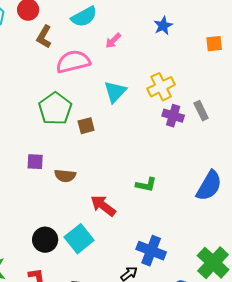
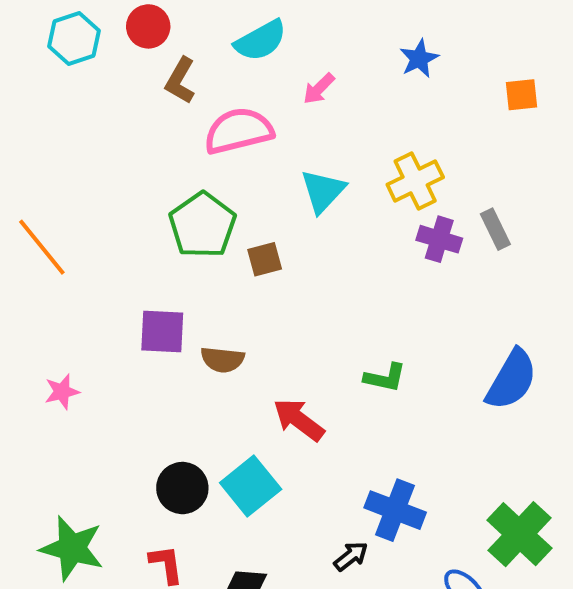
purple square: (35, 162) -> (162, 331), size x1.4

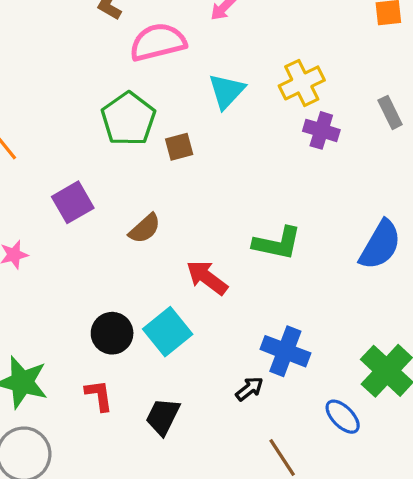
gray rectangle: (495, 229) -> (390, 112), moved
purple square: (162, 331) -> (73, 202), moved, turned -33
brown semicircle: (222, 360) -> (145, 229), turned -48
green L-shape: (385, 378) -> (277, 243), size x1.4

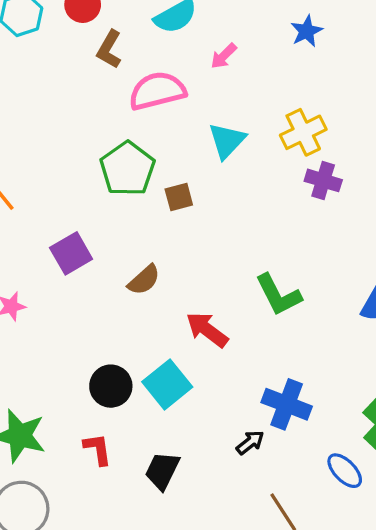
green L-shape: (277, 243) -> (278, 295), turned 51

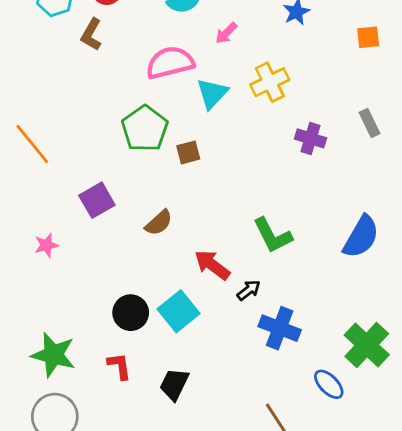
brown L-shape: (109, 49) -> (91, 34), moved
yellow cross: (303, 132) -> (270, 82), moved
cyan triangle: (227, 141) -> (212, 93), moved
black arrow: (250, 442) -> (249, 290), moved

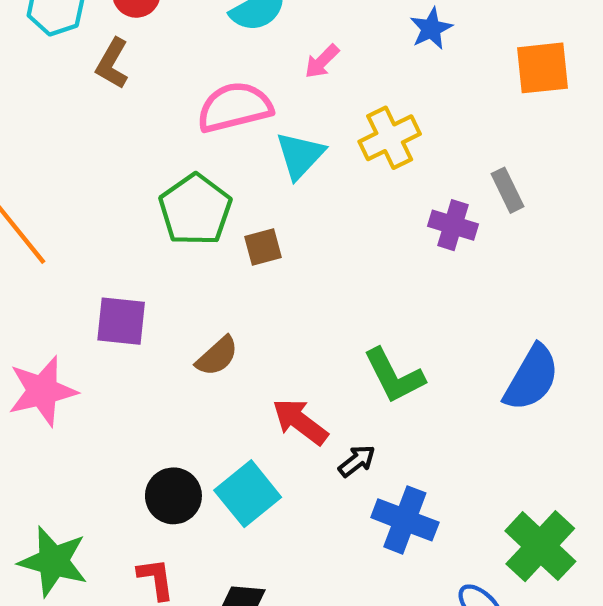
orange square: (368, 37) -> (542, 68), size x1.5
gray rectangle: (370, 123) -> (508, 190), moved
purple square: (97, 200) -> (121, 321), turned 36
pink star: (46, 245) -> (42, 391), size x1.8

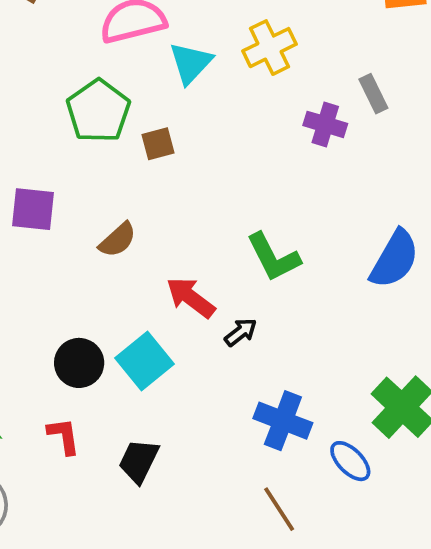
blue cross: (405, 520) -> (283, 421), moved

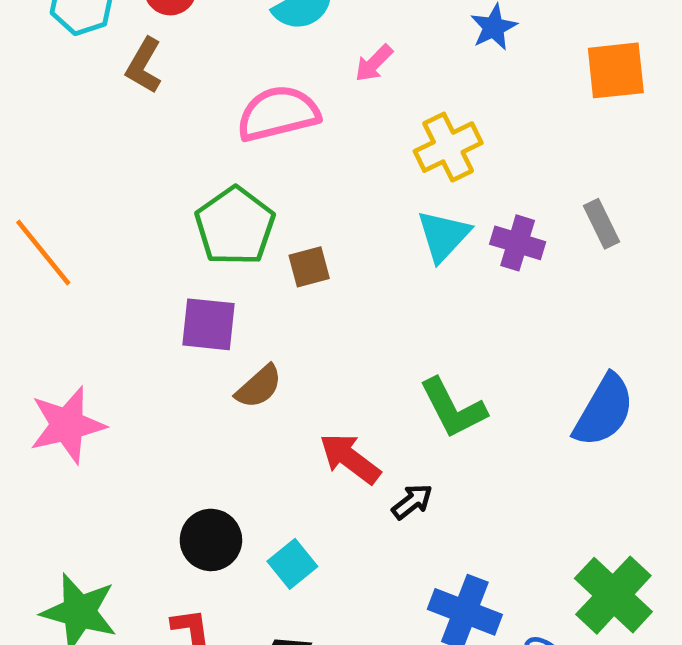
cyan triangle: (191, 63) -> (443, 236), moved
gray rectangle: (373, 94) -> (601, 224), moved
purple square: (33, 209) -> (209, 324), moved
cyan square: (144, 361) -> (292, 564), moved, size x0.7

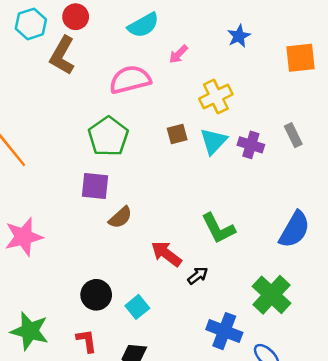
brown L-shape: (144, 66) -> (62, 55), size x1.4
brown square: (309, 267) -> (177, 134), moved
green cross: (613, 595) -> (271, 295), moved

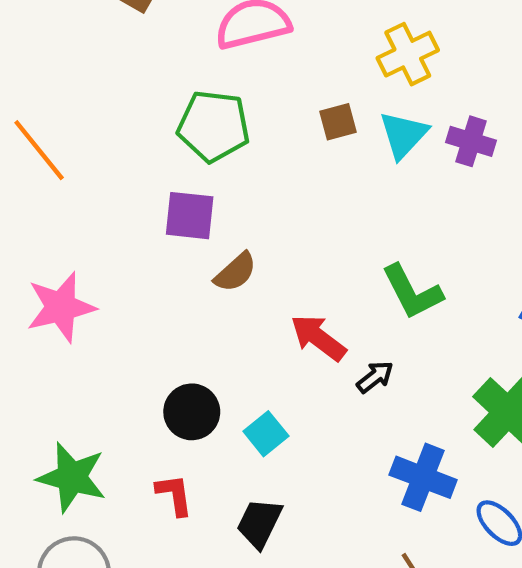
green pentagon: (108, 136) -> (214, 126), turned -30

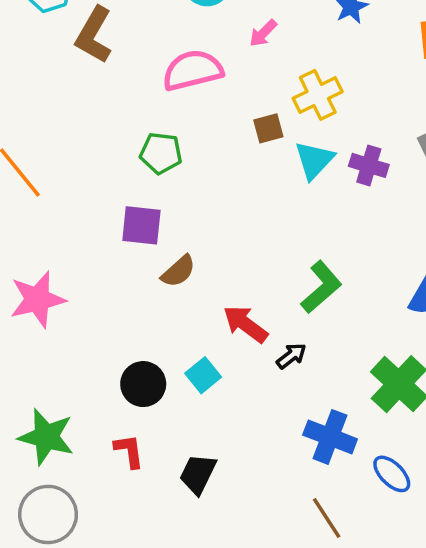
brown square: (338, 122) -> (268, 128), moved
green pentagon: (214, 126) -> (161, 153), size x0.7
green L-shape: (412, 292) -> (321, 287), turned -104
cyan square: (266, 434) -> (203, 375), moved

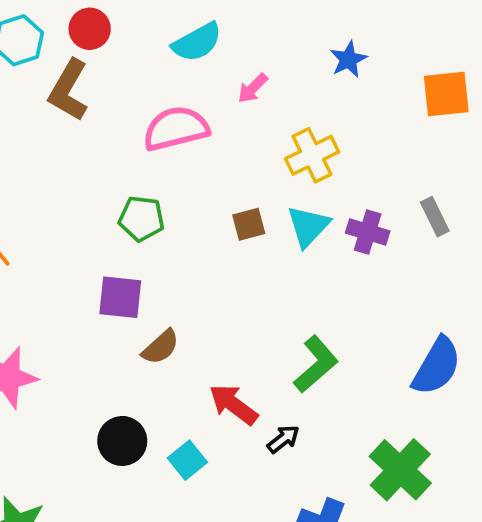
brown square: (268, 128) -> (249, 224), moved
black circle: (143, 384) -> (122, 441), moved

